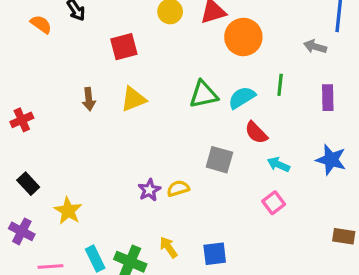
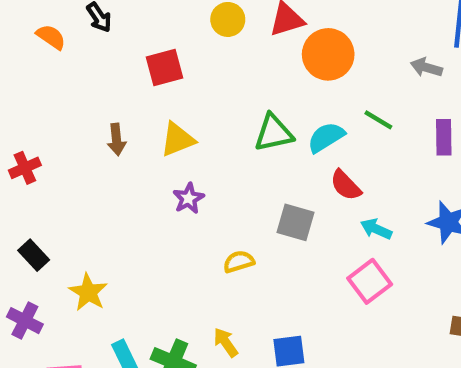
green line: (280, 85) -> (378, 120), turned -65
purple star: (149, 190) -> (189, 198), moved
pink square: (274, 203) -> (370, 281), size x1.4

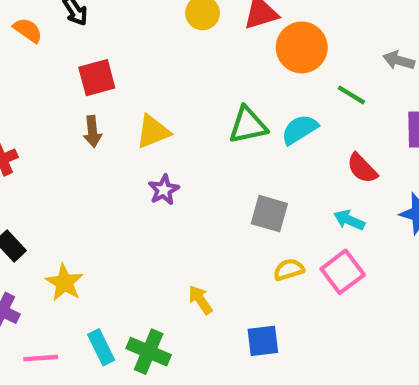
red square: (165, 67) -> (97, 78), moved
green line: (378, 120) -> (351, 95), moved
red semicircle: (346, 185) -> (362, 168), moved
yellow semicircle: (239, 262) -> (289, 270), moved
yellow arrow: (226, 342) -> (200, 300), moved

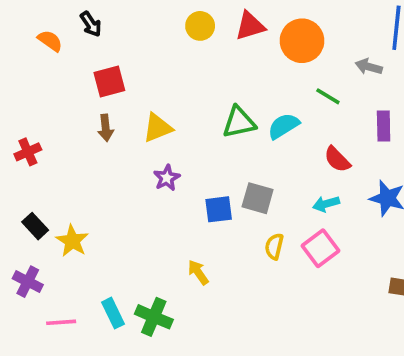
orange circle: (302, 47) -> (302, 41), moved
cyan arrow: (349, 220) -> (326, 204), turned -40
yellow semicircle: (289, 270) -> (274, 246), turned -60
yellow star: (64, 283) -> (72, 241), moved
blue square: (263, 341) -> (219, 209), moved

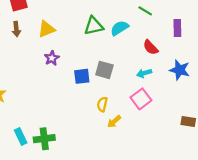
yellow semicircle: (274, 246) -> (102, 104), moved
yellow arrow: (198, 272) -> (114, 121), moved, turned -96
green cross: (154, 317) -> (44, 139), turned -30

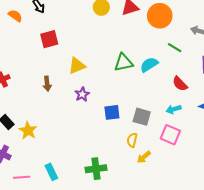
brown arrow: (16, 29) -> (47, 84), moved
gray square: (104, 70) -> (142, 117), moved
pink square: (141, 99) -> (170, 135), turned -30
green cross: (44, 139) -> (96, 169), moved

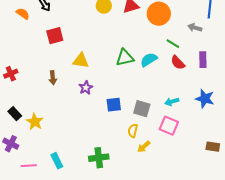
yellow triangle: (77, 66) -> (81, 61), turned 30
red semicircle: (180, 84) -> (178, 63), moved

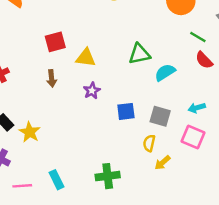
red square: (55, 36) -> (55, 42), moved
cyan semicircle: (149, 60) -> (165, 72), moved

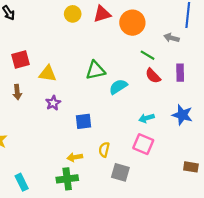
gray square: (160, 116) -> (120, 172), moved
yellow arrow: (163, 163) -> (75, 157), moved, turned 32

